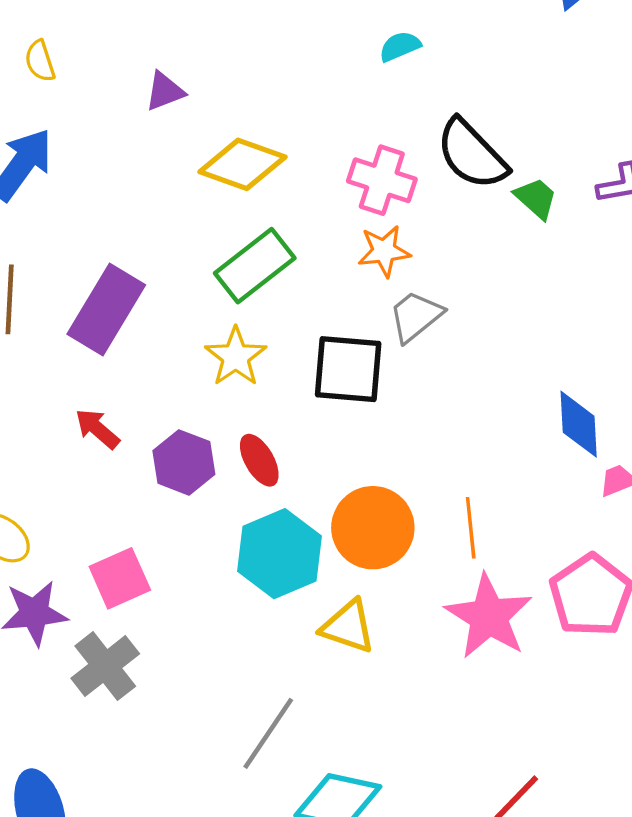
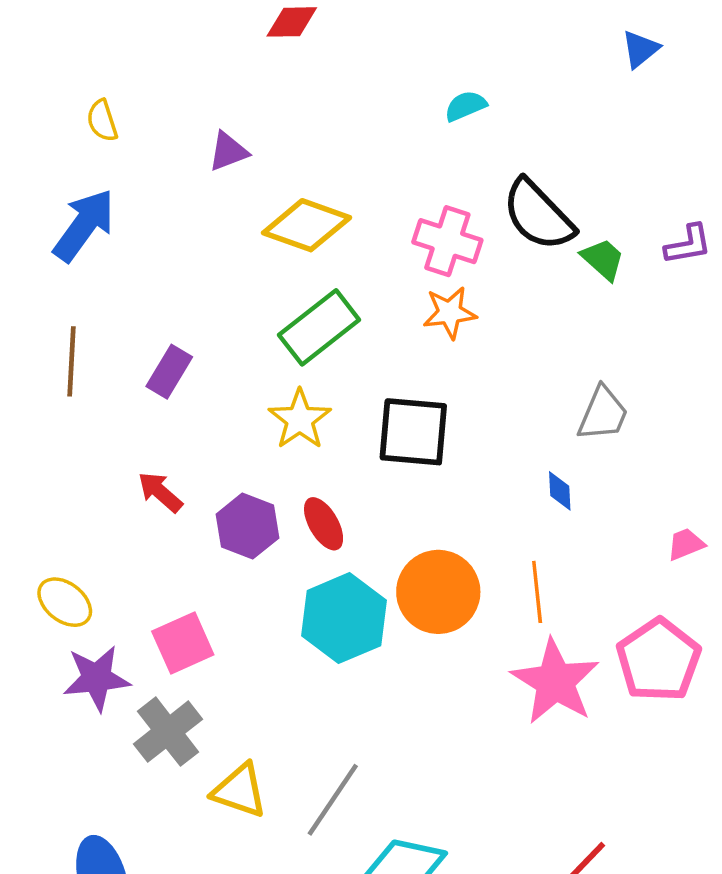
purple rectangle: (106, 310) -> (169, 372), size x0.6
gray trapezoid: (416, 316) -> (603, 414), moved, turned 152
blue diamond: (579, 424) -> (560, 491), moved, size x0.6
yellow triangle: (348, 627) -> (240, 791), moved

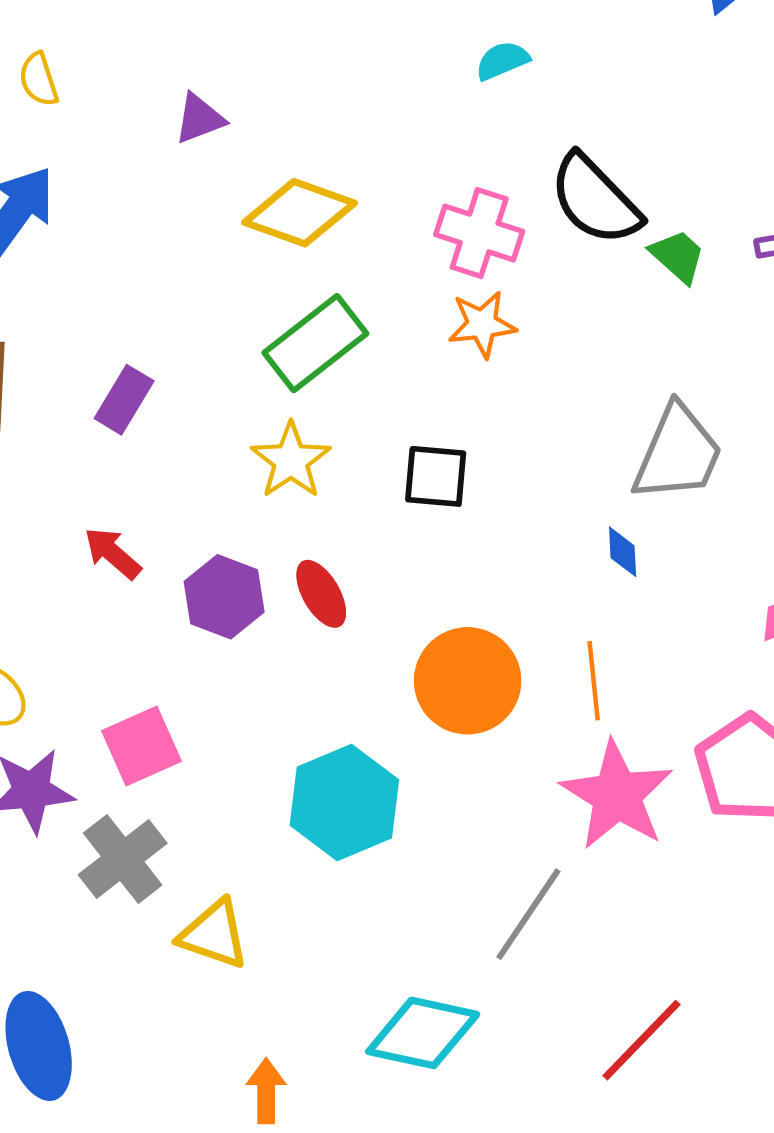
gray trapezoid: (603, 414) -> (678, 453), size x1.4
black square: (413, 432) -> (436, 476), size x0.7
cyan hexagon: (344, 618) -> (344, 803), moved
gray line: (333, 800) -> (528, 914), moved

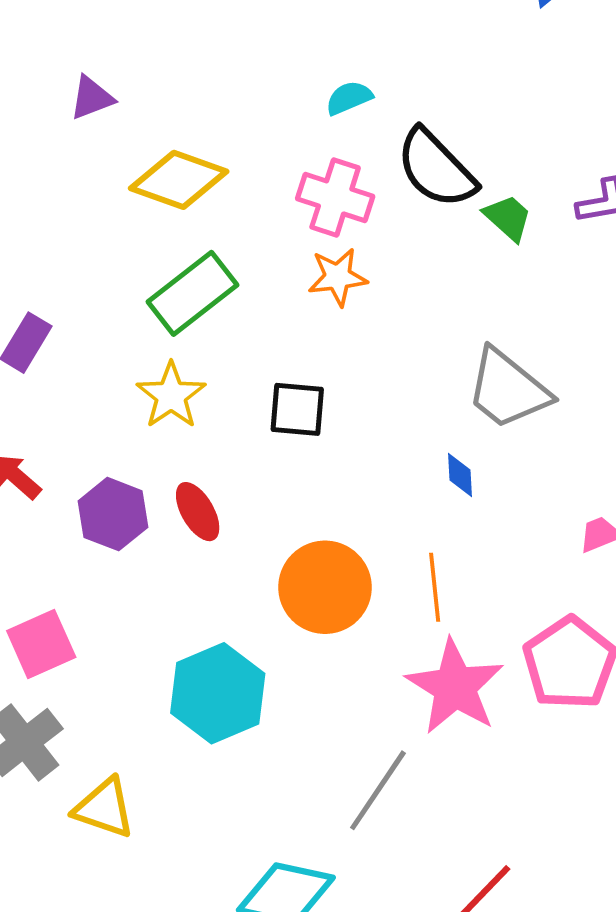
cyan semicircle: (502, 61) -> (349, 98), moved
gray trapezoid: (678, 453) -> (508, 389), turned 106

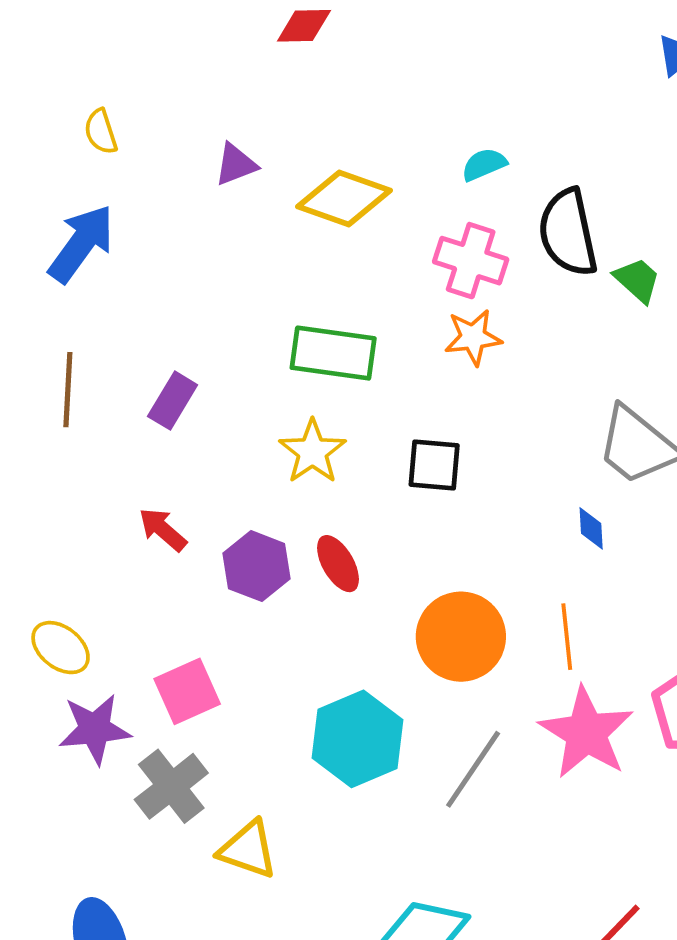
black semicircle: (436, 168) -> (568, 233), turned 32
yellow diamond: (179, 180) -> (344, 199), moved
green rectangle: (193, 293) -> (333, 353), turned 46
gray line: (378, 790) -> (473, 769), moved

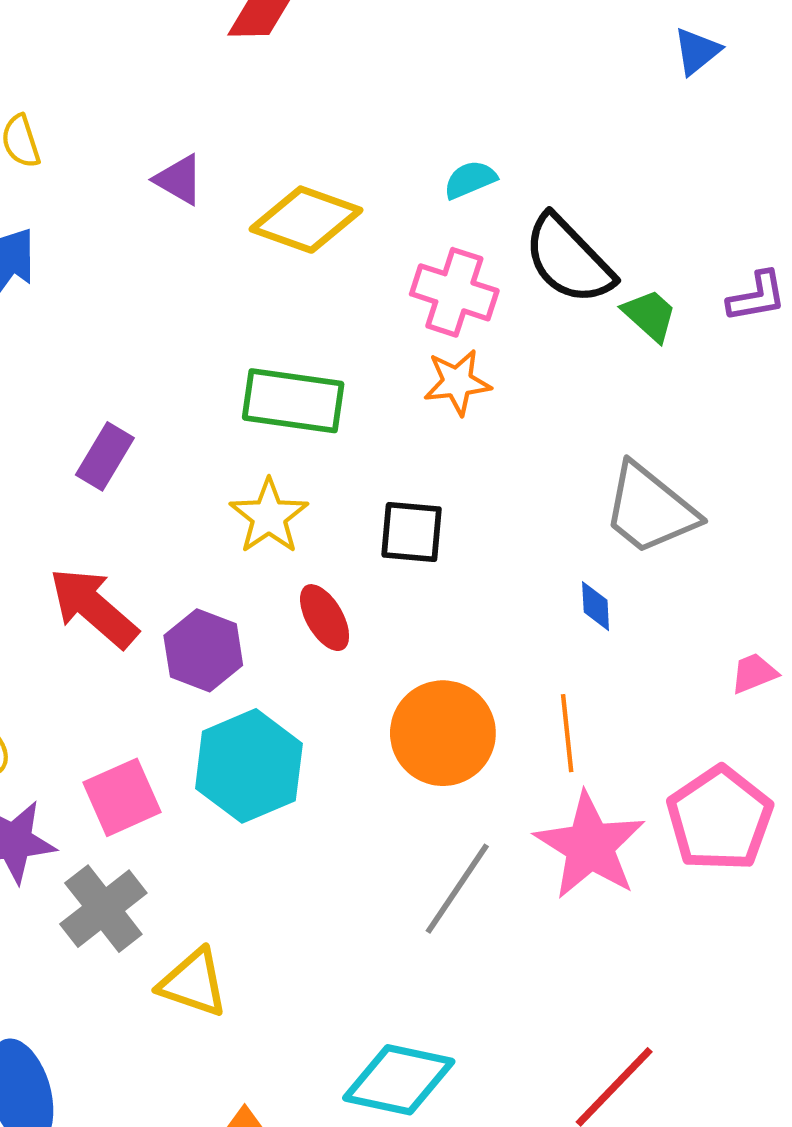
purple triangle: (236, 164) -> (179, 180), turned 51
black semicircle: (568, 233) -> (568, 260), turned -32
red arrow: (163, 530) -> (93, 608), size x1.6
red ellipse: (338, 564) -> (325, 618), moved
cyan hexagon: (357, 739) -> (249, 766), moved

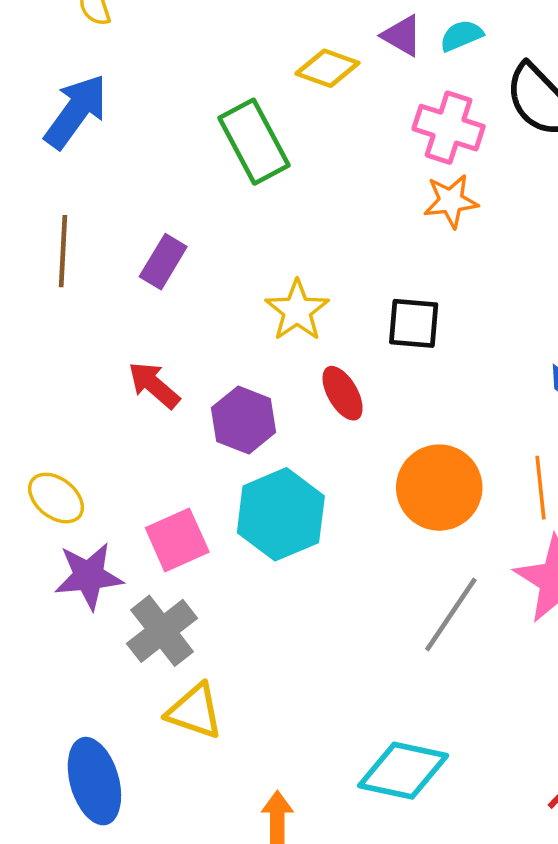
purple triangle: (179, 180) -> (402, 36), moved
yellow diamond: (306, 220) -> (327, 68), size x0.7
green rectangle: (293, 401) -> (254, 142), moved, turned 54
red arrow: (93, 608) -> (154, 385), size x0.7
yellow triangle: (193, 983) -> (195, 711), moved

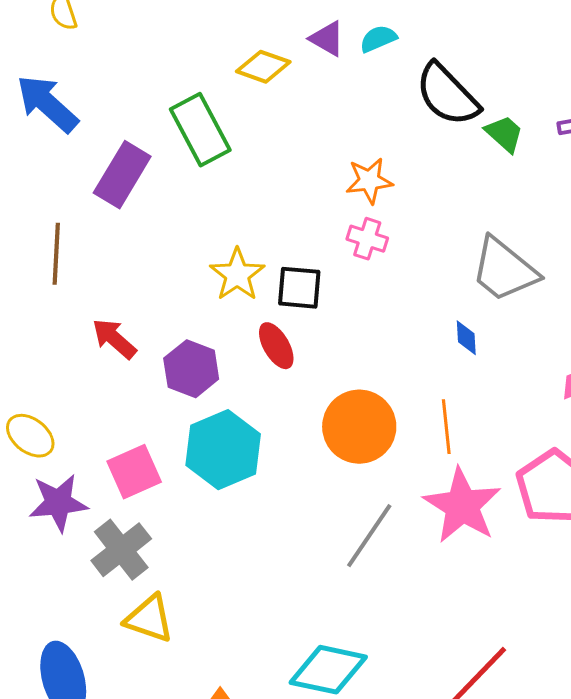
blue arrow: (76, 111) -> (47, 104), turned -84
pink cross: (449, 128) -> (367, 239), moved, size x0.7
brown line: (63, 251) -> (56, 254), moved
purple rectangle: (163, 262) -> (122, 175), moved, size x1.4
black square: (414, 323) -> (299, 288), moved

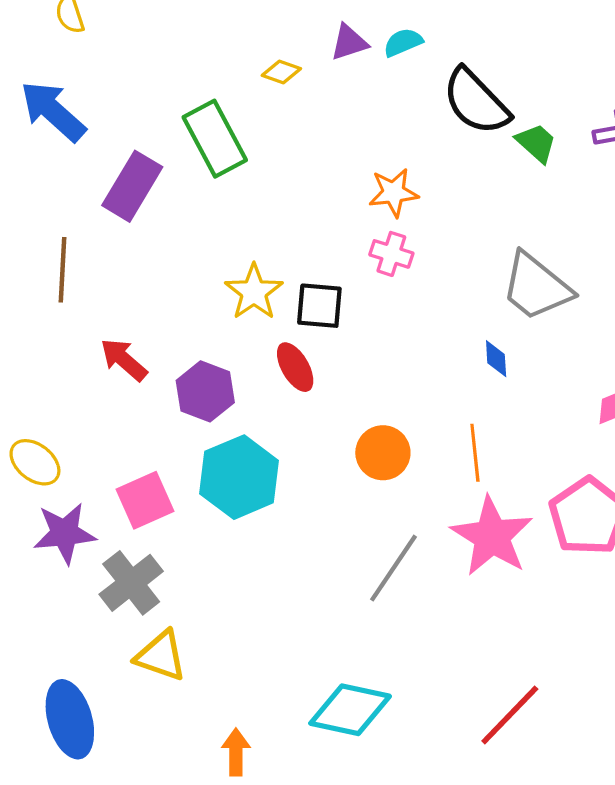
purple triangle: (327, 39) -> (349, 42), turned -48
yellow diamond: (263, 67) -> (281, 72), size x0.7
orange circle: (359, 427) -> (383, 453), size x0.7

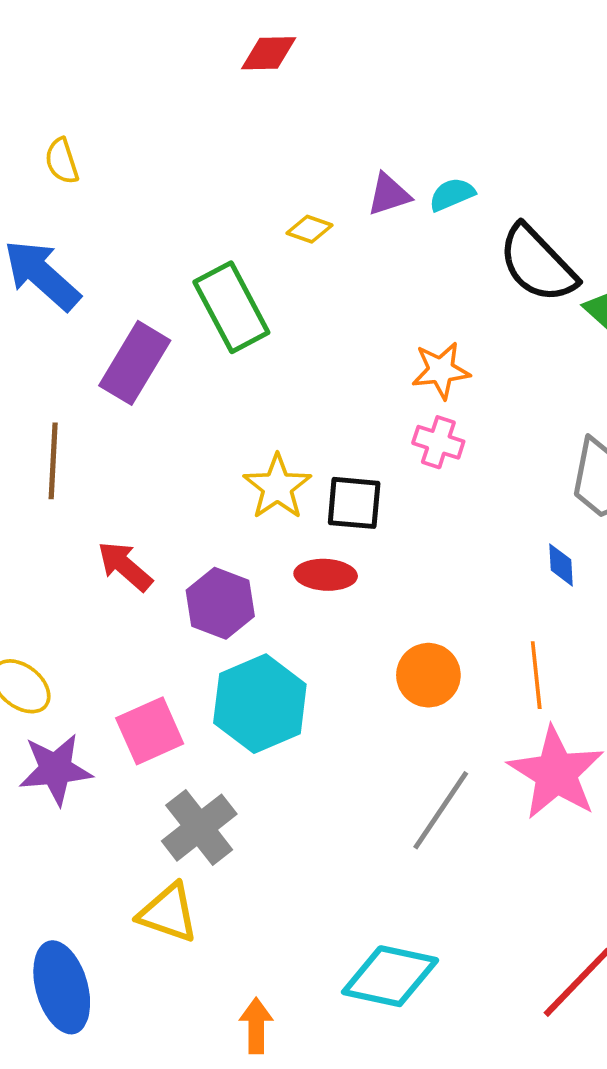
red ellipse: (295, 367) -> (326, 575), turned -57
gray cross: (131, 583) -> (199, 828), moved

